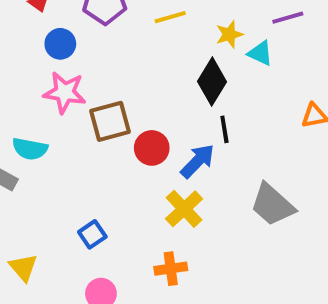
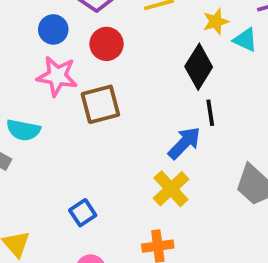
red circle: (152, 148) -> (107, 44), moved

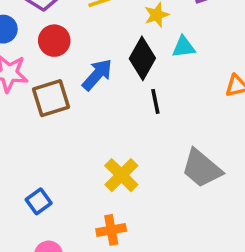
cyan triangle: (245, 40) -> (184, 47), moved, turned -30
blue arrow: (184, 143) -> (97, 75), moved

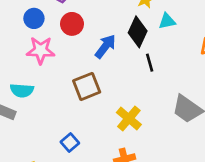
brown square: (51, 98) -> (87, 86), moved

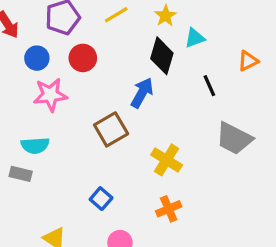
blue arrow: (105, 46) -> (142, 93), moved
black line: (150, 63) -> (209, 86), moved

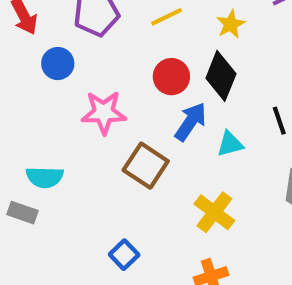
cyan triangle: (195, 38) -> (230, 144), moved
red circle: (83, 58) -> (171, 77), moved
pink star: (50, 95) -> (104, 112), moved
brown square: (111, 129) -> (146, 166), turned -32

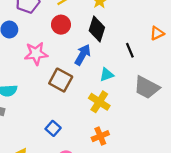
red circle: (171, 77) -> (61, 25), moved
cyan triangle: (230, 144) -> (107, 75), moved

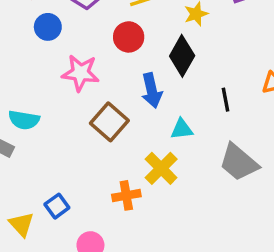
blue arrow: (83, 55) -> (152, 90), turned 125
blue square: (53, 128) -> (57, 206), moved
orange cross: (100, 136) -> (126, 195), moved

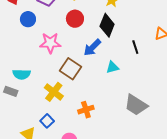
blue arrow: (152, 90) -> (92, 48), turned 66
gray trapezoid: (239, 162) -> (136, 105), moved
yellow cross: (161, 168) -> (54, 92), moved

